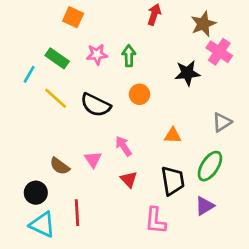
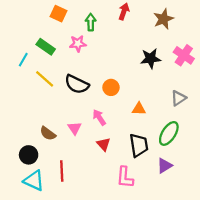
pink cross: (219, 52) -> (184, 55), moved
green arrow: (129, 56) -> (91, 22), moved
orange circle: (139, 94) -> (111, 87), moved

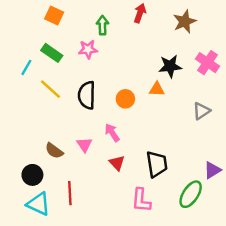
orange square: (59, 14) -> (54, 16), moved
black semicircle: (77, 84) -> (87, 95), turned 65
orange triangle: (139, 109) -> (157, 89), moved
green ellipse: (169, 133) -> (191, 194), moved
purple triangle: (165, 166) -> (212, 170), moved

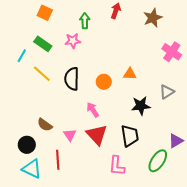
black star: (170, 66) -> (141, 106), moved
pink triangle: (84, 145) -> (70, 135), moved
red triangle: (117, 163) -> (97, 135), size x1.6

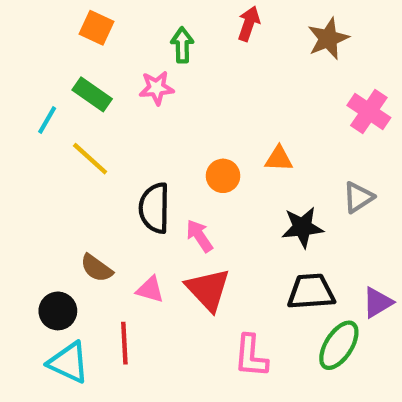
black semicircle: (72, 79) -> (154, 208), moved
pink triangle: (70, 135) -> (150, 290), turned -40
black trapezoid: (130, 136) -> (311, 292), moved, turned -85

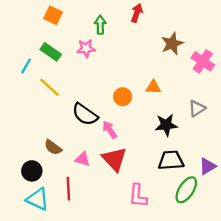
brown star: (328, 39) -> (172, 44), moved
black semicircle: (154, 208) -> (85, 114), turned -56

